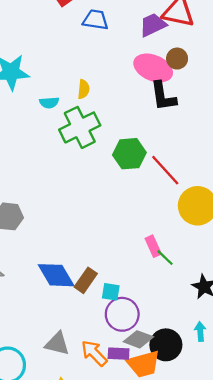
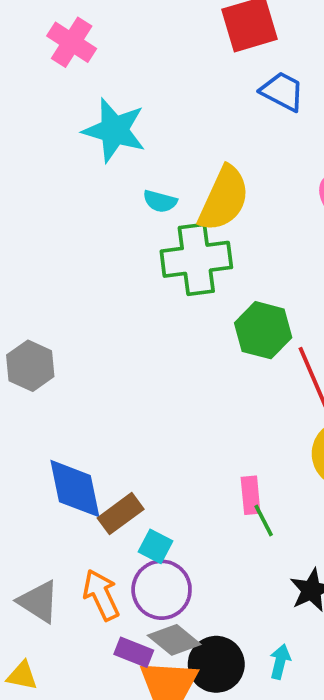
yellow semicircle: (84, 89) -> (224, 199), size x2.0
orange arrow: (94, 353) -> (101, 595), moved

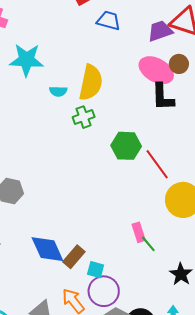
green cross: (196, 259) -> (84, 117), size x0.6

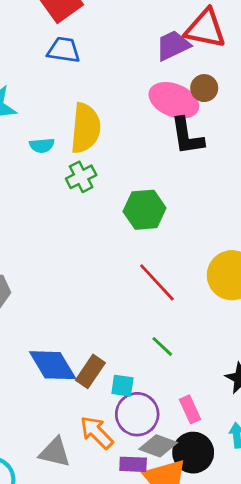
blue trapezoid: (109, 21) -> (64, 50), moved
red line: (157, 164) -> (157, 282), moved
pink rectangle: (139, 232) -> (190, 409), moved
green line: (148, 244) -> (162, 346), moved

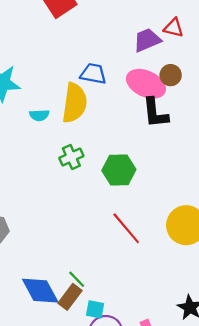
red triangle: (205, 29) -> (174, 28), size x0.6
blue trapezoid: (64, 50) -> (93, 74), moved
green cross: (81, 177) -> (71, 157), moved
green line: (162, 346) -> (77, 279), moved

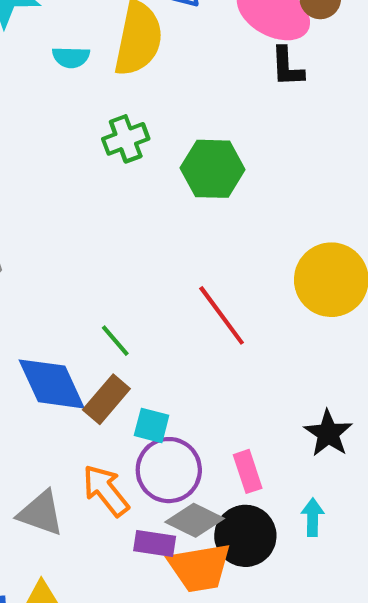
black L-shape: (155, 113) -> (287, 67), size x0.7
red line: (126, 228) -> (222, 315), moved
green line: (77, 279) -> (115, 341), moved

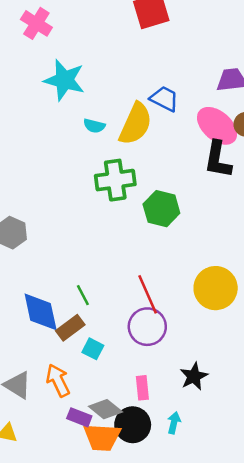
black L-shape: (287, 67) -> (218, 159), size x1.5
green cross: (126, 139) -> (115, 180), size x1.5
purple circle: (169, 470) -> (147, 327), moved

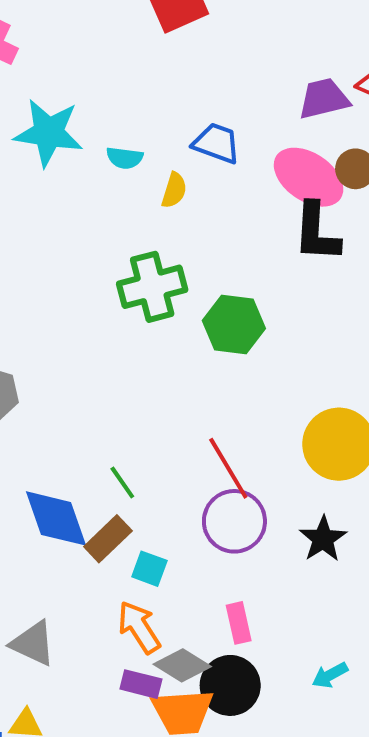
yellow semicircle: (135, 124) -> (174, 190), size x0.5
cyan semicircle: (94, 126) -> (125, 158), moved
black star: (194, 376) -> (323, 539), moved
orange arrow: (58, 380) -> (139, 627), moved
cyan arrow: (174, 423) -> (330, 675), moved, turned -125

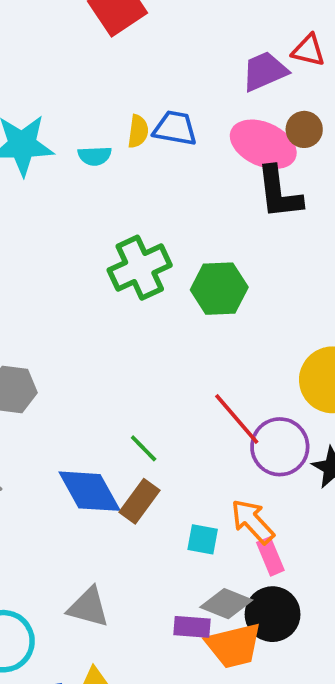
yellow semicircle: (174, 190) -> (138, 131), moved
purple circle: (234, 521) -> (280, 447), moved
cyan square: (149, 569) -> (203, 539), moved
orange arrow: (139, 627) -> (253, 521), moved

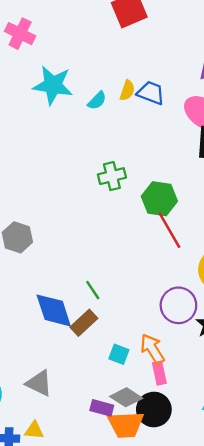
cyan semicircle: (95, 156) -> (97, 101), turned -54
green cross: (140, 268) -> (112, 176), size x0.7
red line: (237, 419) -> (169, 230), moved

